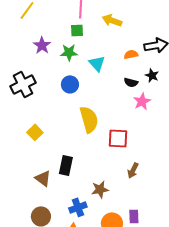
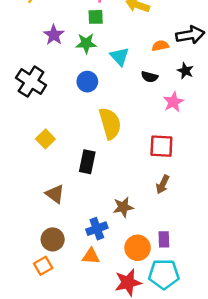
black semicircle: (131, 82) -> (149, 77), moved
black cross: (23, 84) -> (31, 82), turned -30
red square: (118, 138) -> (161, 146), moved
black rectangle: (66, 165) -> (87, 162), moved

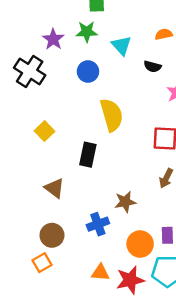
purple star: (54, 35) -> (53, 39), moved
orange triangle: (91, 256) -> (100, 273), moved

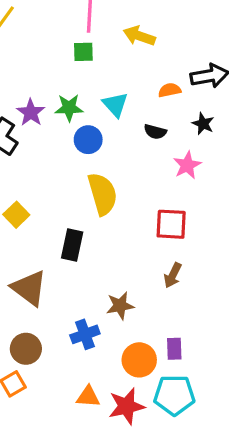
green star: (87, 32) -> (69, 108), moved
purple star: (53, 39) -> (31, 113), moved
blue circle: (88, 71) -> (88, 140), moved
brown triangle: (54, 188) -> (29, 288), size x1.4

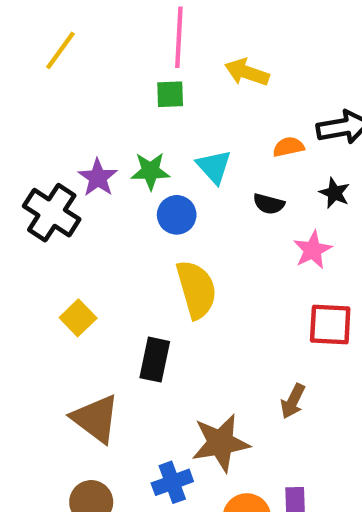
red square: (171, 224) -> (330, 324), moved
brown star: (120, 306) -> (221, 443), size x1.5

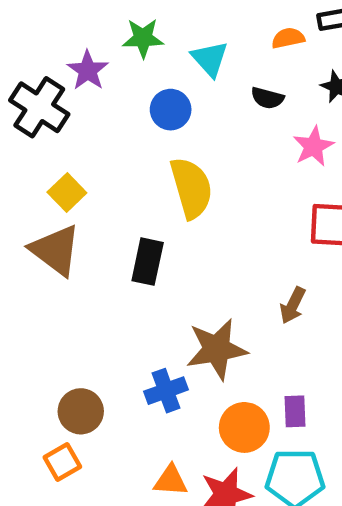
green star: (150, 171) -> (143, 38), moved
yellow square: (78, 318) -> (67, 192), moved
brown triangle: (96, 419) -> (55, 250), moved

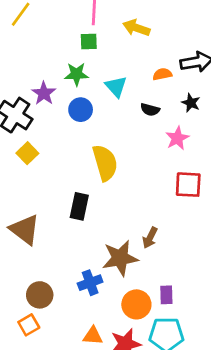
blue circle: (171, 110) -> (81, 110), moved
yellow square: (67, 192) -> (27, 153), moved
brown triangle: (55, 250) -> (25, 230), moved
brown arrow: (293, 305) -> (150, 238), moved

